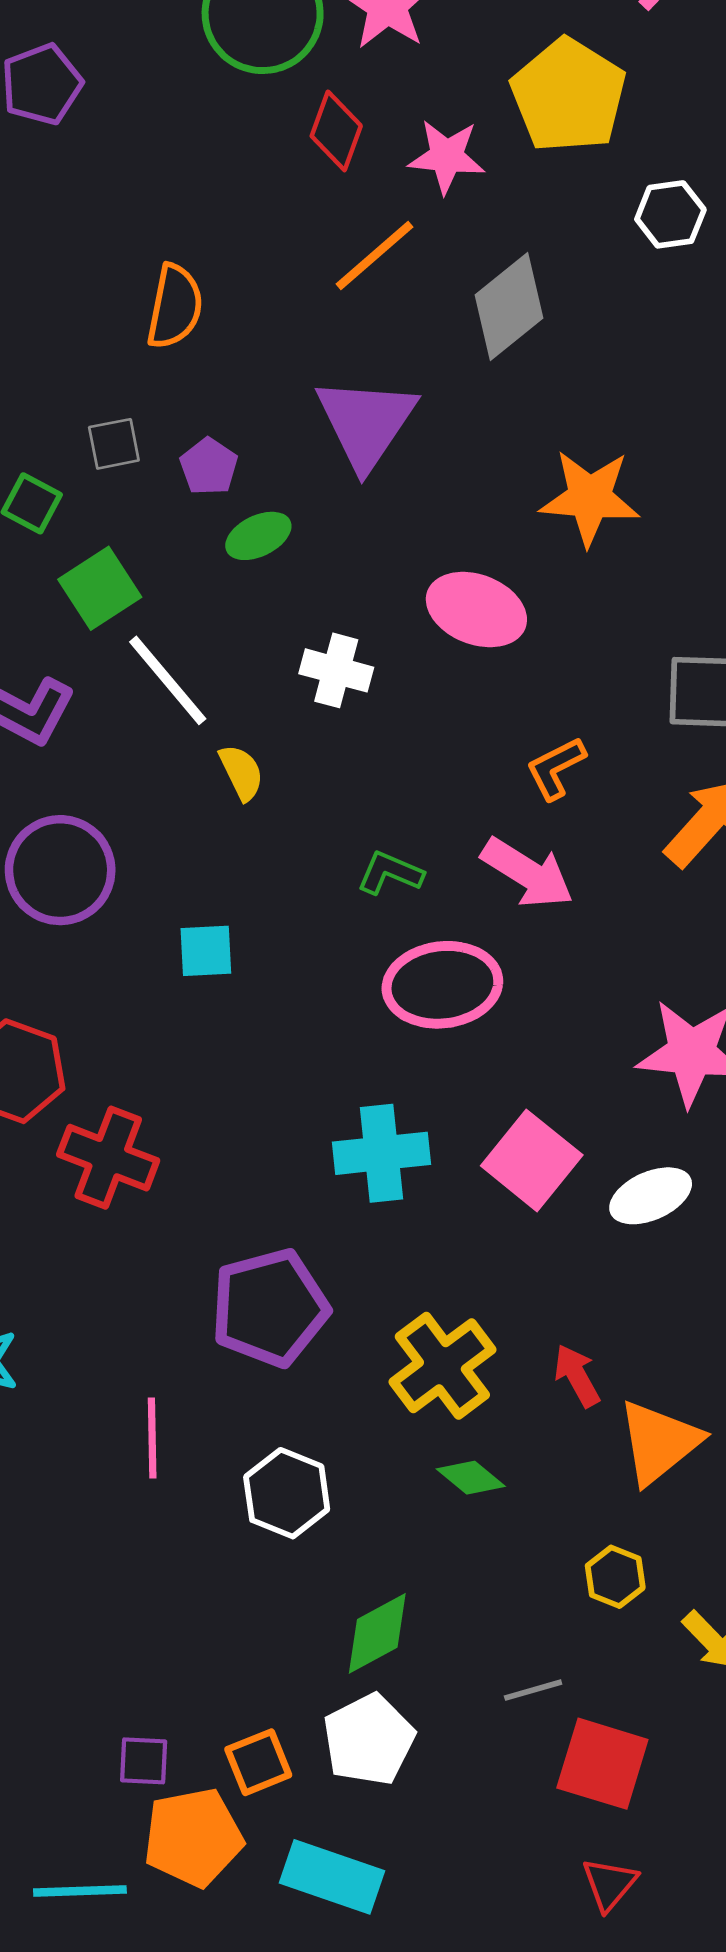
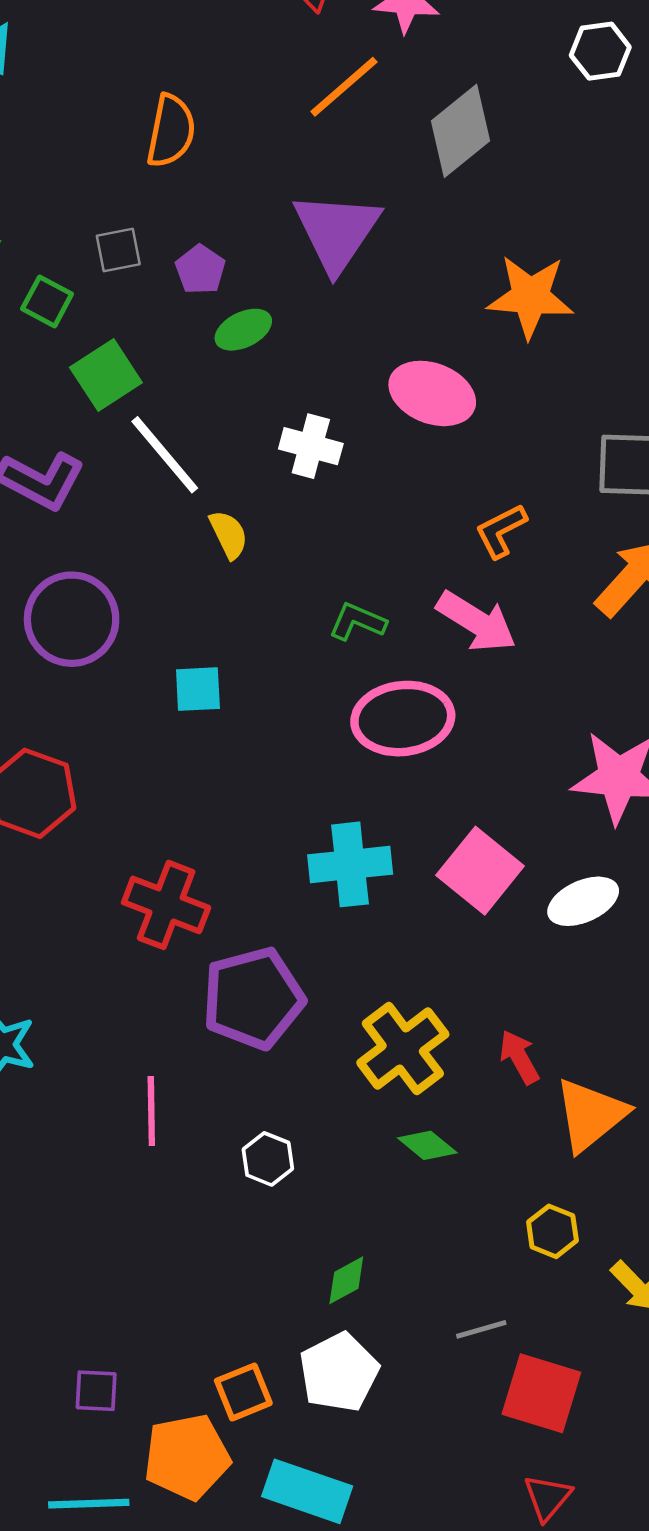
red cross: (108, 1158) -> (166, 905), moved
white hexagon: (287, 1493) -> (268, 1159), size x0.7
green diamond: (377, 1633) -> (346, 1280), size x0.7
purple square: (144, 1761) -> (96, 1391), moved

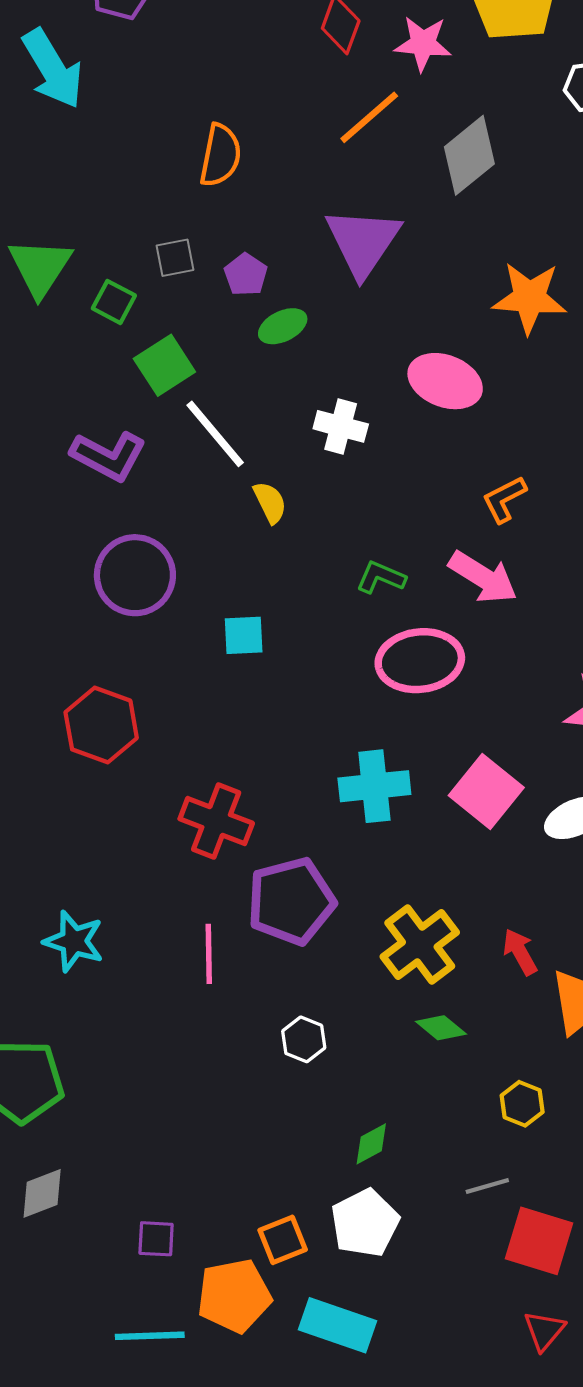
pink line: (151, 1111) -> (209, 954), moved
yellow hexagon: (552, 1231) -> (522, 1104), moved

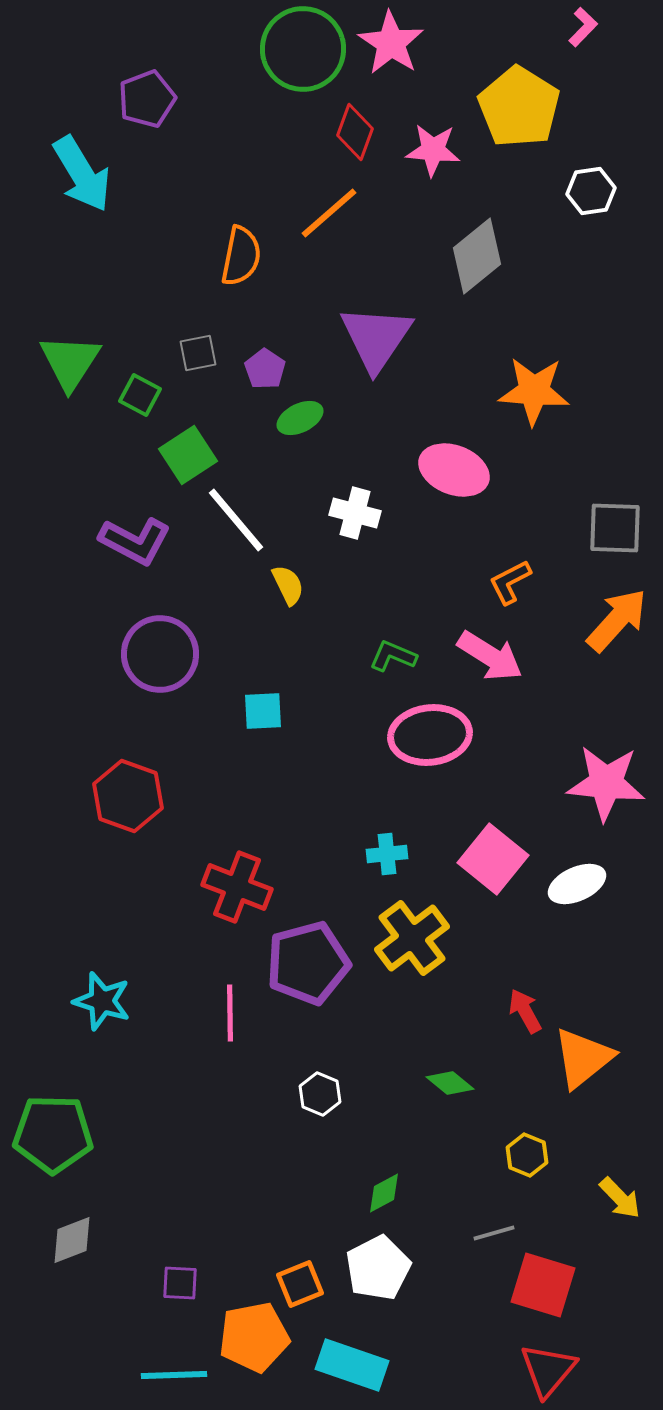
orange line: (369, 117) -> (329, 213), moved
cyan cross: (374, 786) -> (387, 854), size x0.6
yellow cross: (420, 944) -> (412, 938), moved
red triangle: (544, 1331) -> (548, 1370), size x1.4

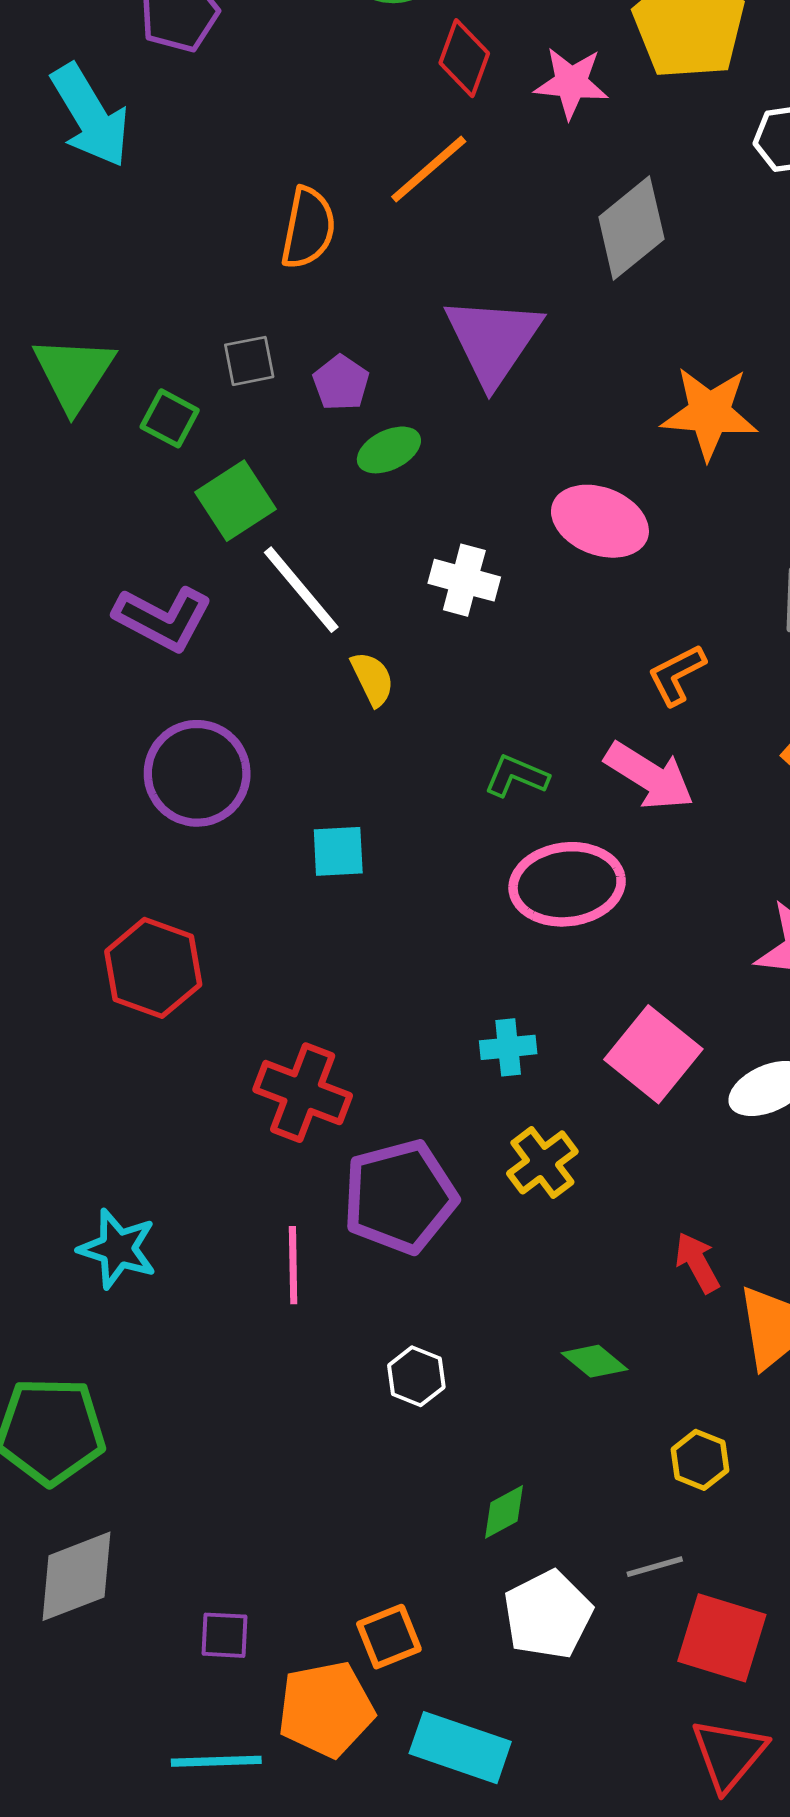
yellow cross: (412, 938) -> (542, 1162), size x0.7
gray diamond: (72, 1240) -> (77, 1576), size x1.4
white pentagon: (378, 1268) -> (548, 1615), moved

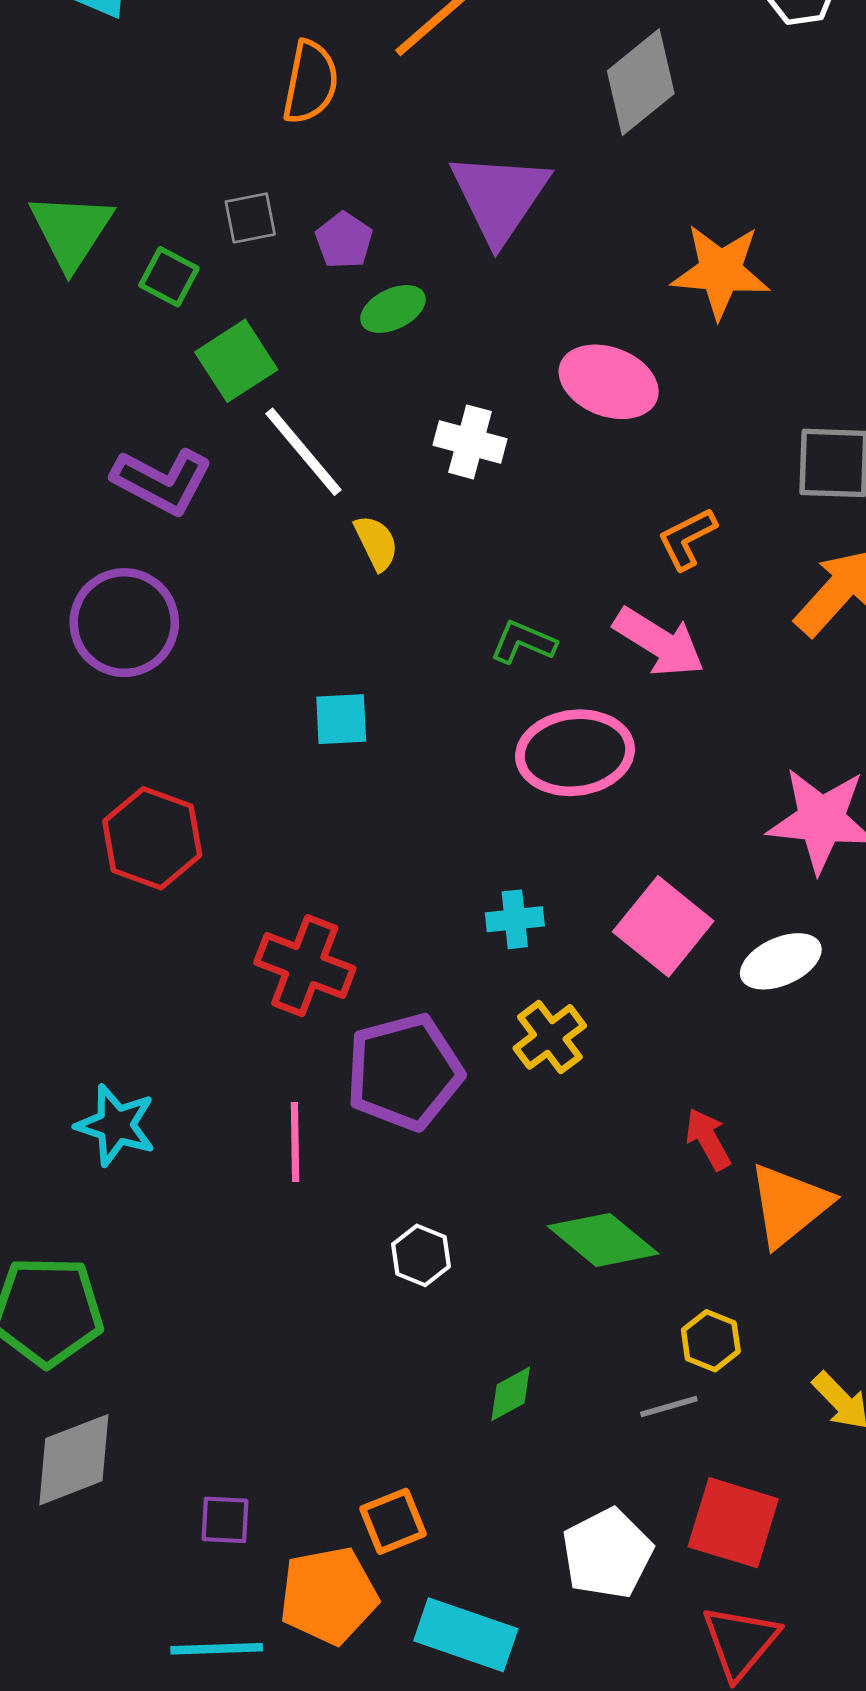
purple circle: (197, 773) -> (124, 623), moved
green diamond: (594, 1361) -> (603, 1240), size x1.6
gray line: (655, 1567) -> (669, 1407), moved
white pentagon: (548, 1615) -> (607, 1553), moved

